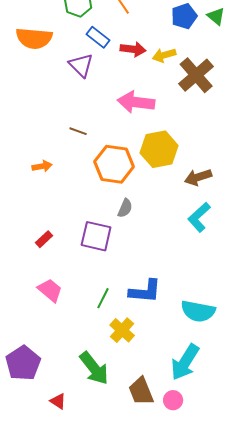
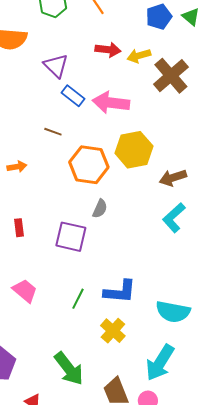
blue rectangle: (98, 37) -> (73, 96), moved
red rectangle: (44, 239) -> (19, 228), moved, turned -54
yellow cross: (122, 330) -> (113, 331), moved

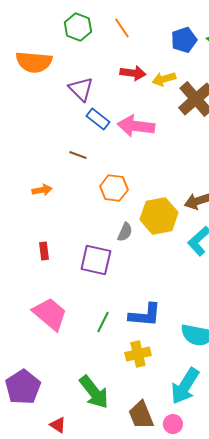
yellow hexagon: (134, 150) -> (159, 216), moved
orange hexagon: (89, 165) -> (114, 188), size x0.7
pink trapezoid: (25, 291) -> (50, 314), size x1.4
yellow cross: (113, 331) -> (138, 354), turned 35

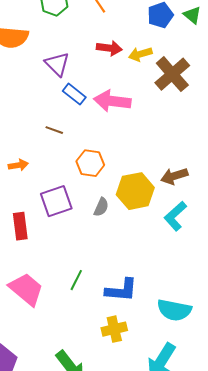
red rectangle: (44, 251) -> (20, 226), size x1.5
purple square: (96, 260) -> (56, 201), moved, turned -32
green line: (103, 322) -> (76, 280), moved

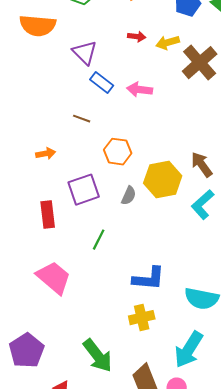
red arrow: (109, 48) -> (137, 37), size x0.7
pink arrow: (112, 101) -> (140, 90), size x0.7
brown arrow: (174, 176) -> (202, 165), turned 72
green line: (76, 280) -> (99, 240), moved

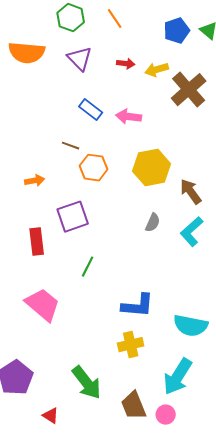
purple triangle: (85, 53) -> (80, 59), moved
orange hexagon: (118, 152) -> (94, 168), moved
yellow hexagon: (163, 180) -> (152, 168), moved
gray semicircle: (129, 196) -> (153, 223), moved

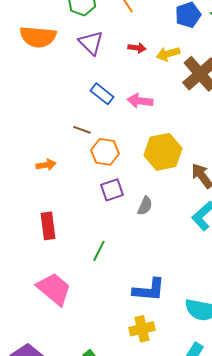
purple square: (73, 217) -> (112, 190), moved, size x0.7
gray semicircle: (153, 223) -> (145, 206), moved

